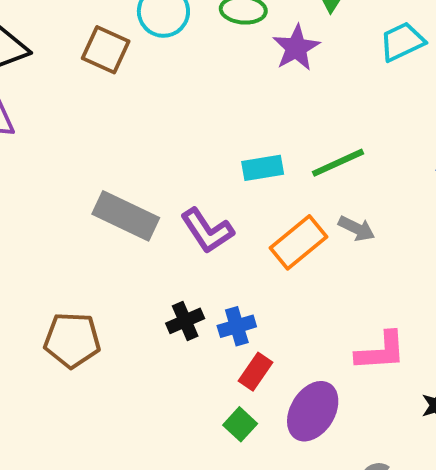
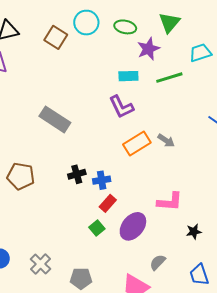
green line: (338, 163) -> (169, 78), moved
cyan rectangle: (263, 168) -> (128, 76), moved
purple L-shape: (207, 231) -> (121, 107), moved

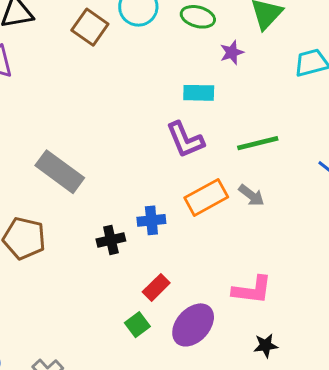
purple star: (148, 49) -> (232, 52), size x0.7
green line: (169, 78) -> (258, 143), moved
gray rectangle: (55, 119) -> (60, 172), moved
blue cross: (102, 180) -> (151, 220), moved
black star: (194, 232) -> (266, 346), moved

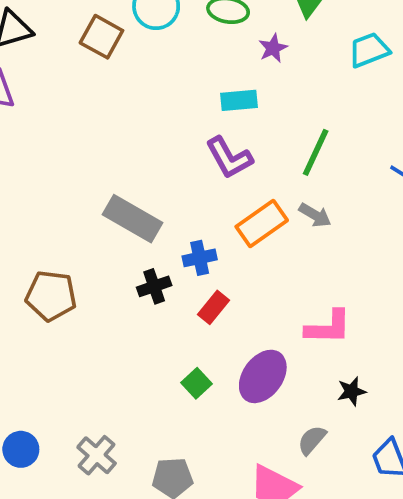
green line: (258, 143) -> (316, 152), turned -45
gray rectangle: (60, 172) -> (133, 219), moved
red rectangle: (156, 287) -> (214, 307), moved

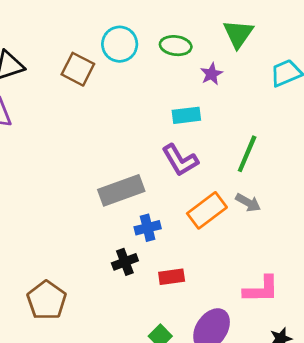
gray rectangle: (133, 219) -> (121, 190), moved, turned -48
blue cross: (200, 258) -> (148, 228), moved
brown pentagon: (51, 296) -> (47, 300), moved, turned 30
red rectangle: (214, 307) -> (172, 277), turned 45

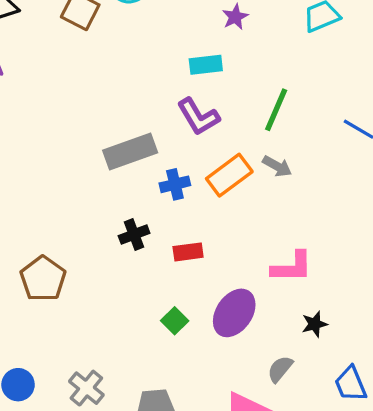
blue cross: (148, 228) -> (175, 184), moved

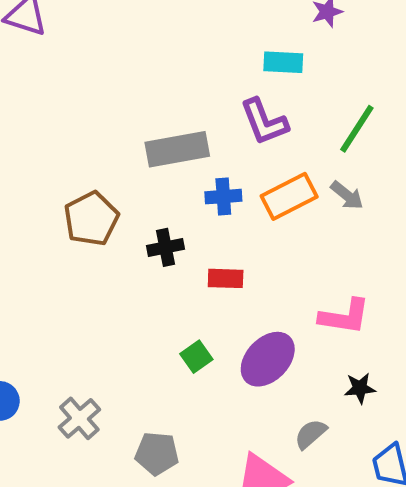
brown pentagon: (43, 279) -> (91, 219), moved

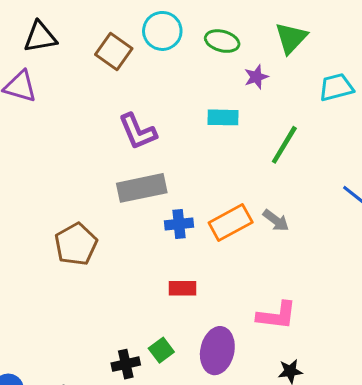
purple L-shape: (264, 122) -> (138, 131), moved
green line: (357, 129) -> (284, 145), moved
black cross: (166, 247) -> (126, 364), moved
purple ellipse: (268, 359) -> (217, 351), turned -30

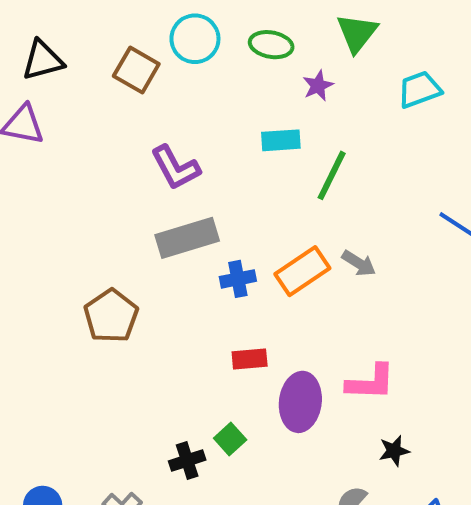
green line: (284, 145) -> (332, 175), moved
purple ellipse: (217, 351) -> (300, 402), moved

